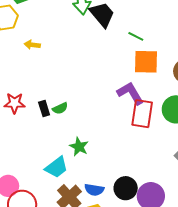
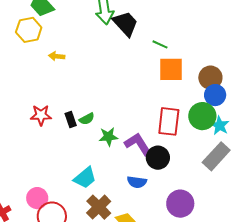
purple L-shape: (130, 93) -> (138, 144), moved
green star: (79, 147) -> (108, 137), moved, turned -30
black circle: (126, 188) -> (158, 158), moved
blue semicircle: (94, 190) -> (137, 182), moved

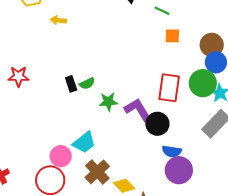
orange square: (171, 69) -> (172, 36), size x0.6
red star: (41, 115) -> (19, 76), moved
blue semicircle: (137, 182) -> (172, 151), moved
pink circle: (37, 198) -> (61, 156), moved

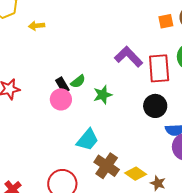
orange square: (172, 36) -> (166, 21), moved
purple L-shape: (138, 110) -> (129, 57), moved
pink circle: (61, 156) -> (61, 99), moved

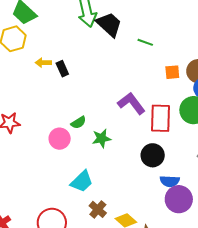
black rectangle: (62, 85) -> (62, 69), moved
brown cross: (107, 166) -> (98, 209), size x0.7

